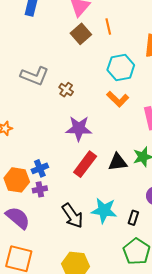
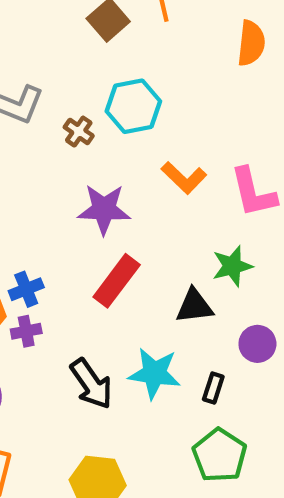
cyan hexagon: (121, 68) -> (133, 106), moved
orange L-shape: (118, 99) -> (184, 178), moved
black triangle: (118, 162) -> (194, 306), moved

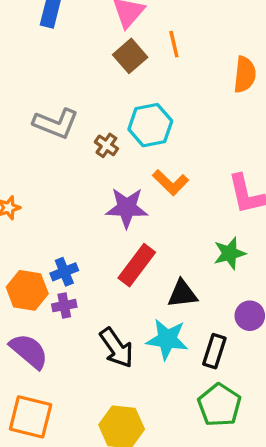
orange L-shape: (184, 178) -> (171, 182), moved
black triangle: (194, 306) -> (182, 294), moved
black rectangle: (213, 388) -> (214, 351), size x1.4

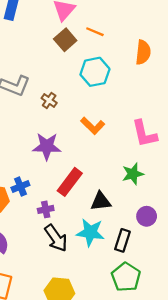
orange line: (174, 44) -> (95, 32), turned -54
cyan hexagon: (150, 125) -> (95, 72), moved
purple star: (127, 208) -> (47, 146), moved
purple cross: (64, 306) -> (46, 209), moved

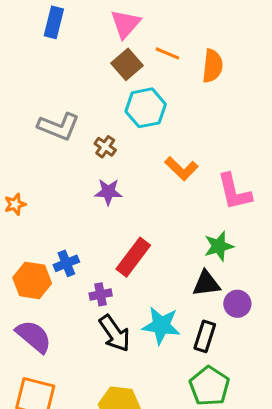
orange semicircle: (143, 52) -> (213, 66), moved
cyan hexagon: (95, 72) -> (146, 108), moved
orange L-shape: (93, 126) -> (181, 168), moved
purple star: (47, 146) -> (108, 192), moved, size x0.7
black triangle: (101, 201) -> (206, 284), moved

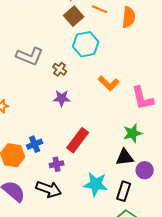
black arrow: (115, 333) -> (49, 189), moved, turned -35

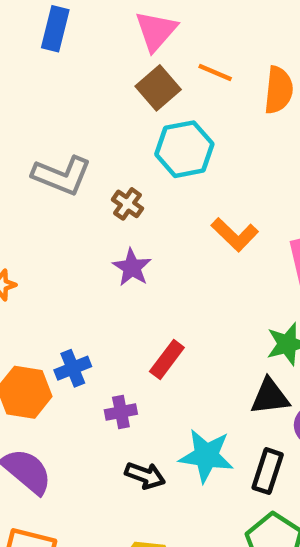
purple star: (62, 98) -> (132, 267), turned 30
red rectangle: (78, 140) -> (167, 359), size x0.7
black arrow: (49, 189) -> (145, 475), moved, size x0.7

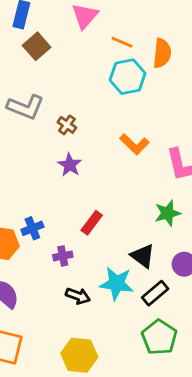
brown square: (158, 88) -> (37, 46), moved
cyan hexagon: (184, 149) -> (128, 77), moved
black triangle: (270, 397) -> (143, 256), moved, turned 44
black rectangle: (268, 471) -> (155, 293), turned 32

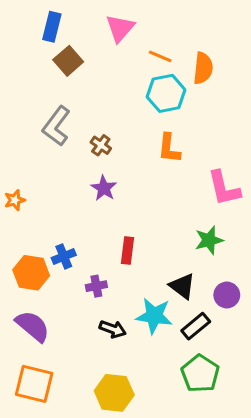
gray L-shape: (26, 107) -> (56, 126), turned 105
orange L-shape: (134, 144) -> (169, 148), moved, turned 52
red rectangle: (92, 223) -> (127, 251), turned -30

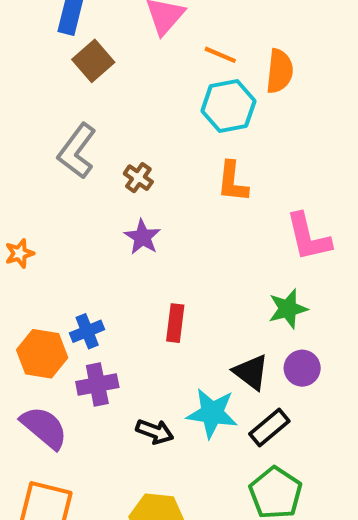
purple cross: (96, 286) -> (97, 384), moved, size x1.4
purple circle: (227, 295) -> (302, 368), moved

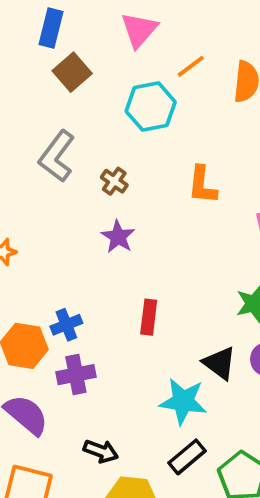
orange line: (220, 55) -> (191, 66), turned -60
cyan hexagon: (228, 106) -> (151, 107), moved
black rectangle: (269, 428) -> (187, 457), moved
black arrow: (155, 432) -> (101, 451), moved

